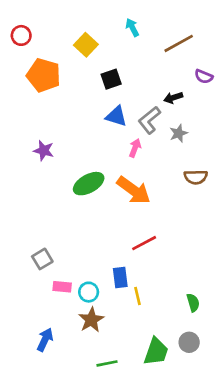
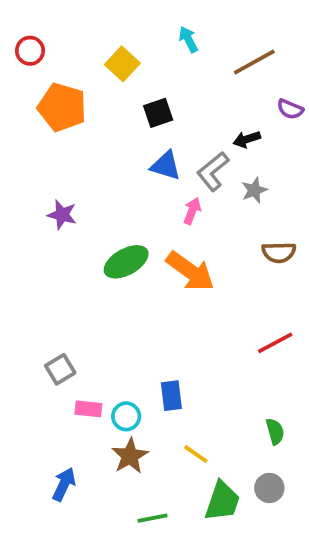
red line: (144, 243) -> (275, 343), moved
yellow line: (138, 296) -> (196, 454), moved, turned -42

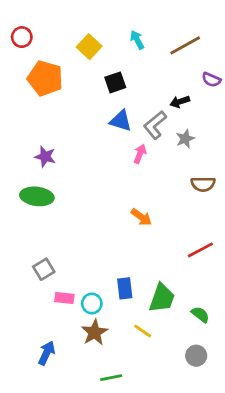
cyan arrow: (188, 39) -> (137, 40), moved
green ellipse: (126, 262) -> (37, 196), moved, turned 36
orange arrow: (190, 271) -> (141, 217), moved, size x0.6
green semicircle: (275, 431) -> (200, 315), turned -36
green trapezoid: (222, 501) -> (162, 298), moved

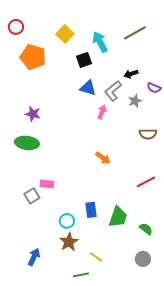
cyan arrow: (137, 40) -> (100, 42), moved, size x1.5
purple semicircle: (211, 80) -> (154, 88), moved
pink rectangle: (64, 298) -> (47, 184), moved
yellow line: (143, 331) -> (96, 257), moved

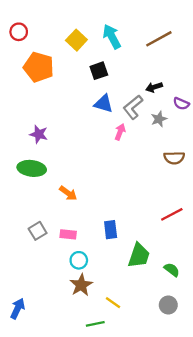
cyan arrow: (100, 42) -> (112, 36), moved
orange arrow: (103, 158) -> (68, 193), moved
pink rectangle: (47, 184) -> (68, 234), moved
blue rectangle: (91, 210) -> (111, 230), moved
blue arrow: (34, 257) -> (18, 309), moved

